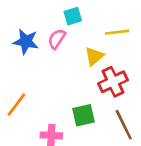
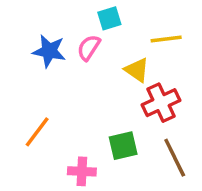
yellow triangle: (94, 56) -> (137, 70), turned -45

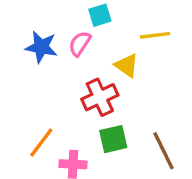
red cross: (161, 103) -> (100, 97), moved
orange line: (37, 132) -> (41, 142), moved

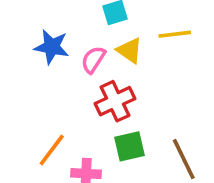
pink semicircle: (80, 44) -> (93, 60), moved
yellow triangle: (127, 65) -> (129, 50), moved

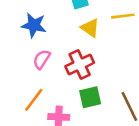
pink semicircle: (93, 60) -> (42, 59), moved

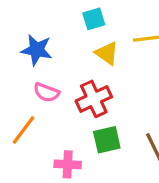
pink semicircle: (42, 59) -> (46, 92), turned -102
orange line: (34, 100) -> (24, 130), moved

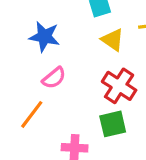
pink semicircle: (46, 92) -> (54, 78), turned -60
red cross: (94, 99) -> (119, 86), moved, turned -32

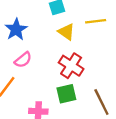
blue star: (44, 37) -> (16, 29), turned 30

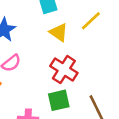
yellow line: (96, 21) -> (91, 21), turned -36

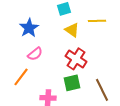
yellow line: (91, 21) -> (97, 21), turned 42

